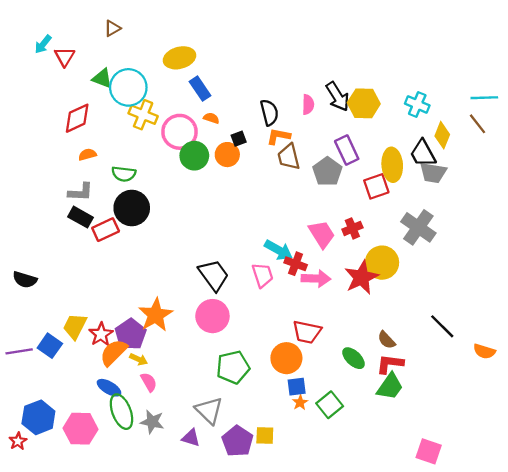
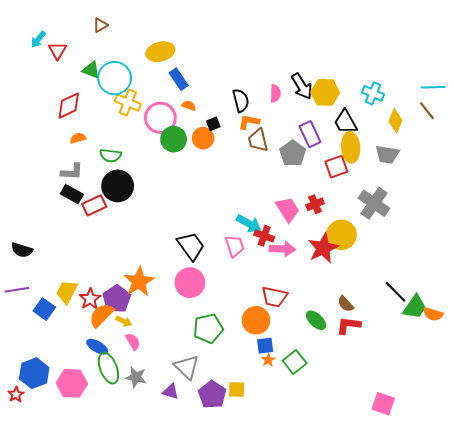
black trapezoid: (423, 153) -> (346, 122), moved
purple line: (19, 351) -> (17, 290), moved
green trapezoid: (390, 387) -> (415, 307), moved

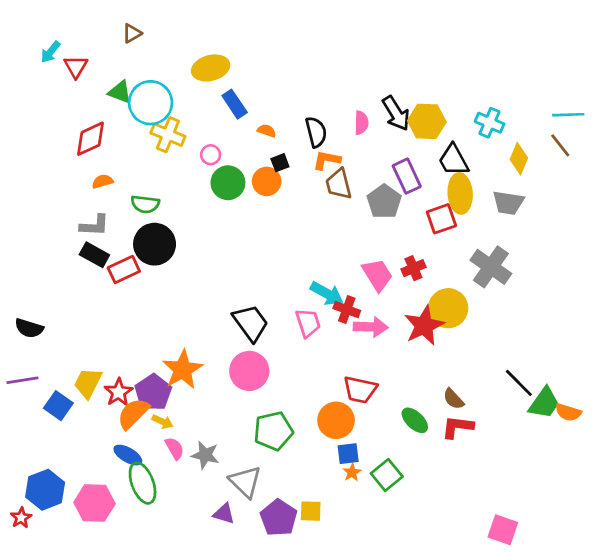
orange semicircle: (189, 106) -> (267, 131), moved
pink circle: (160, 118) -> (211, 155), size x0.5
gray star: (136, 377) -> (205, 455), moved

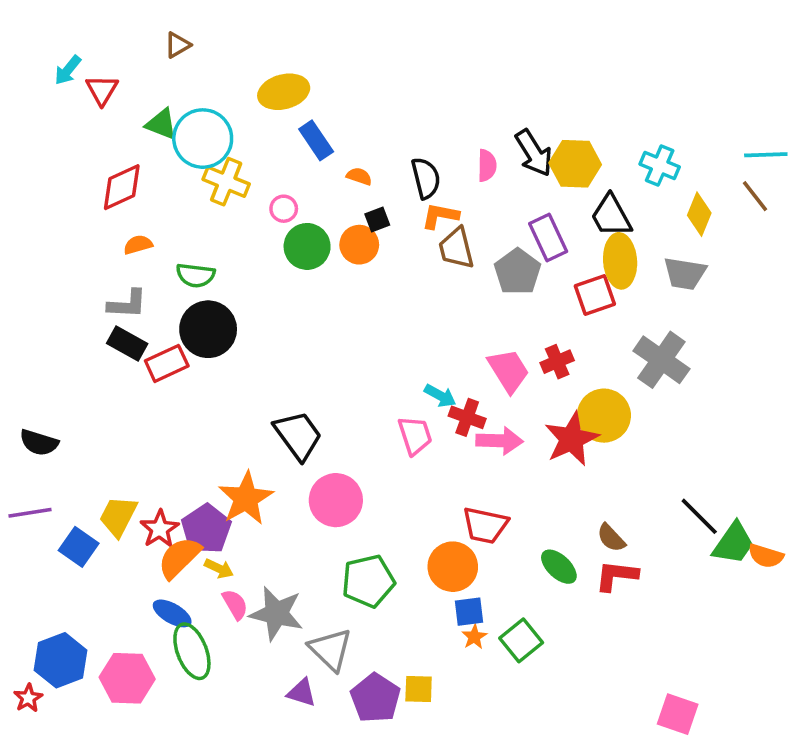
cyan arrow: (327, 294) -> (440, 396), size x0.7
black trapezoid: (251, 323) -> (298, 435), moved
gray star: (205, 455) -> (276, 613), size x1.4

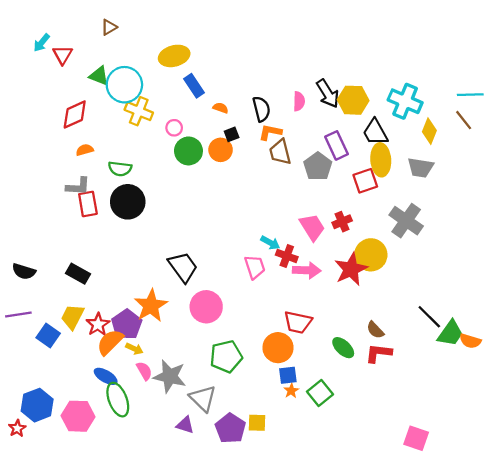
cyan cross: (660, 165) -> (405, 101), size x1.4
black rectangle: (127, 344) -> (78, 274), moved
red rectangle: (167, 363) -> (88, 204), moved, turned -75

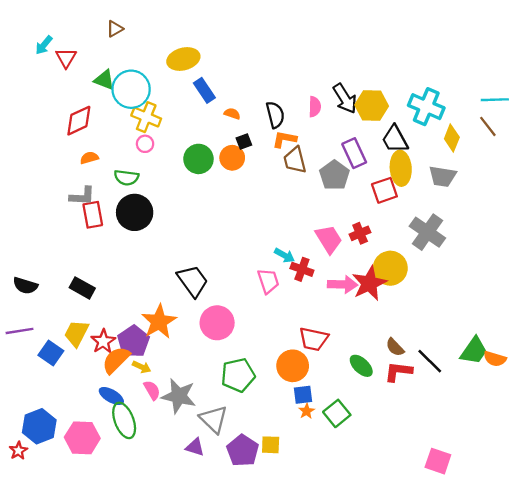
pink circle: (174, 128) -> (145, 144), moved
pink arrow: (307, 270) -> (343, 284), moved
black line: (429, 317) -> (430, 361), moved

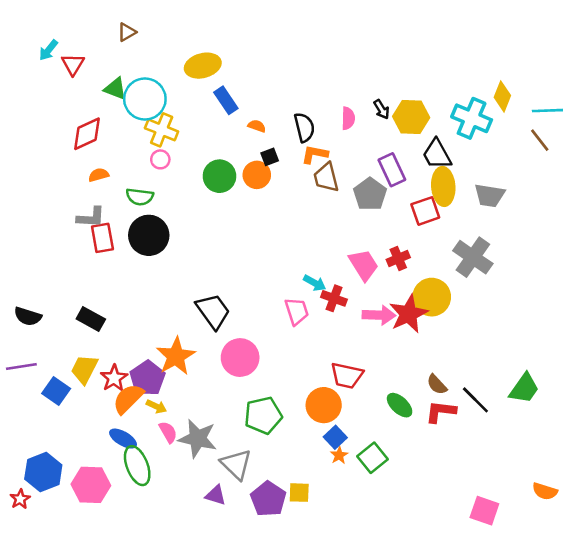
black arrow: (345, 99) -> (382, 109), size x0.6
yellow diamond: (452, 138) -> (502, 96), moved
orange semicircle: (495, 359) -> (545, 491), moved
blue square: (303, 395) -> (335, 437), turned -36

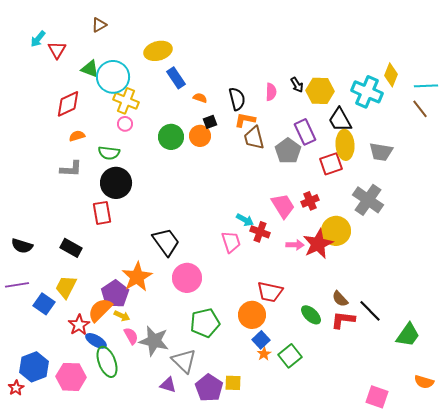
red rectangle: (102, 238) -> (102, 213), moved
pink arrow: (379, 315) -> (295, 245), size x0.7
red star: (114, 378) -> (79, 325), moved
green trapezoid: (524, 388) -> (408, 335), moved

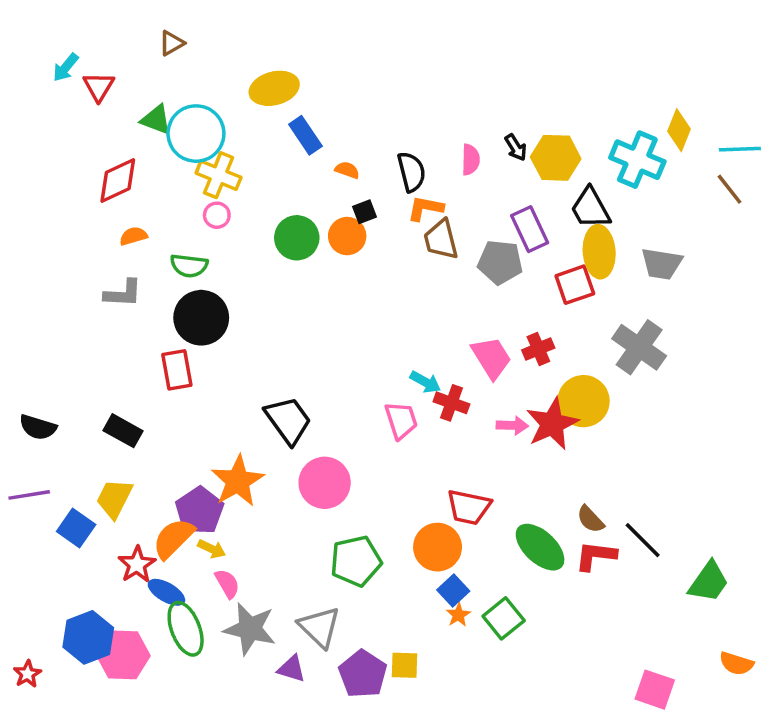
gray pentagon: (288, 151) -> (500, 262), turned -30
green ellipse: (311, 315) -> (540, 547), size x1.4
gray star: (154, 341) -> (250, 629), moved
blue hexagon: (34, 367) -> (88, 637), moved

